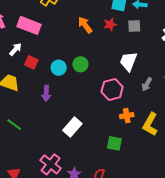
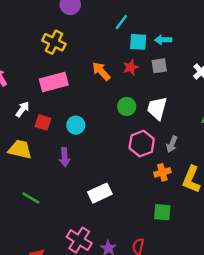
pink rectangle: (29, 25) -> (54, 82), moved, turned -30
green circle: (80, 64) -> (127, 106), moved
gray arrow: (147, 84) -> (172, 144), moved
white rectangle: (72, 127) -> (100, 193), turned 30
green square: (114, 143) -> (162, 212), moved

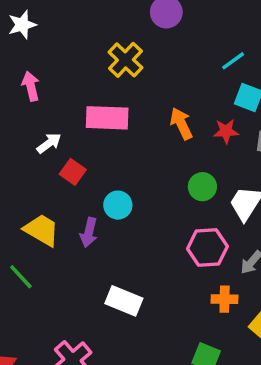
cyan circle: (76, 125) -> (118, 205), moved
yellow trapezoid: (20, 149) -> (42, 230), moved
white rectangle: (100, 193) -> (124, 301), turned 30

